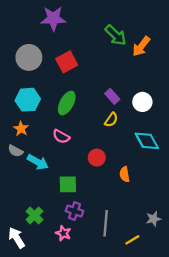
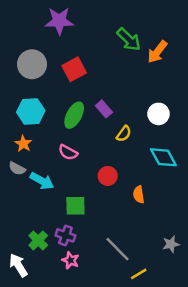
purple rectangle: (112, 96) -> (104, 109), moved
purple cross: (74, 211) -> (65, 235), moved
gray line: (106, 223) -> (118, 249), turned -50
yellow line: (132, 240) -> (139, 274), moved

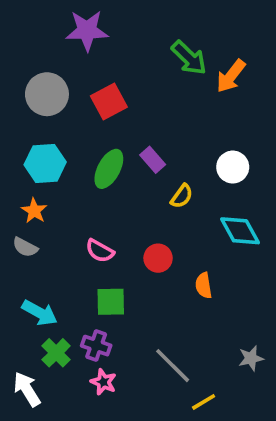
pink semicircle: (68, 152) -> (100, 251), moved
cyan arrow: (42, 181) -> (40, 313), moved

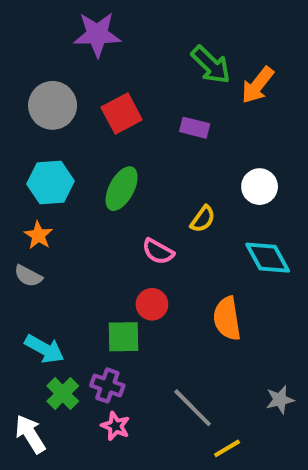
purple rectangle: (153, 160) -> (195, 128), moved, turned -35
pink semicircle: (100, 251) -> (158, 252), moved
red circle: (158, 258) -> (152, 304), moved
orange semicircle: (204, 285) -> (227, 318), size x1.5

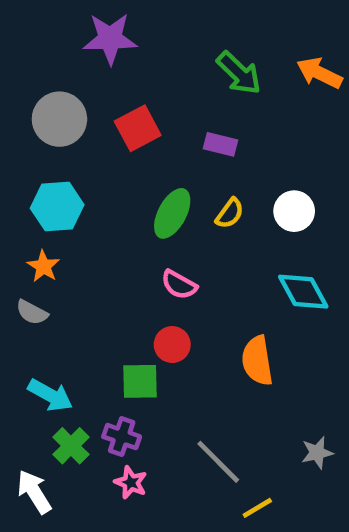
orange arrow: (257, 85) -> (319, 73), moved, turned 78
green ellipse: (122, 189) -> (172, 213), moved
yellow semicircle: (203, 219) -> (230, 213), moved

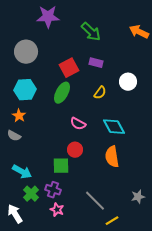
green arrow: (239, 73) -> (91, 32), moved
red square: (138, 128) -> (69, 68), moved
white circle: (294, 211) -> (128, 82), moved
green ellipse: (172, 213) -> (62, 93), moved
cyan diamond: (303, 292) -> (114, 127), moved

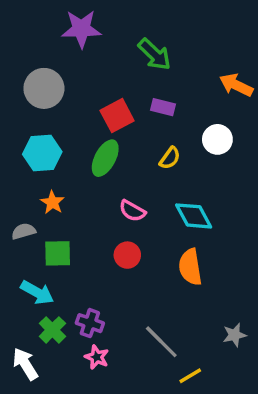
orange arrow: (139, 32) -> (236, 85), moved
orange star: (19, 116) -> (52, 202), moved
gray semicircle: (14, 136) -> (24, 231), turned 136
green square: (61, 166) -> (58, 253), moved

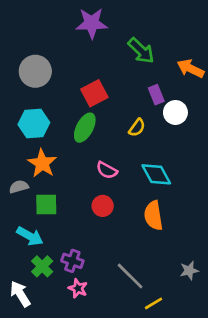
purple star: (81, 29) -> (92, 23), moved
green arrow: (155, 54) -> (141, 51), moved
purple rectangle: (163, 107) -> (156, 95), moved, turned 54
orange star: (52, 202) -> (42, 163), size x1.5

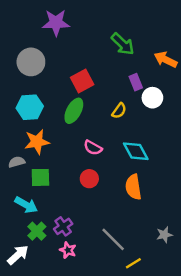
purple star: (92, 23) -> (56, 23), moved
orange star: (42, 163) -> (37, 142), turned 30
purple cross: (72, 261) -> (63, 226), turned 36
white arrow: (20, 294) -> (18, 255), turned 80

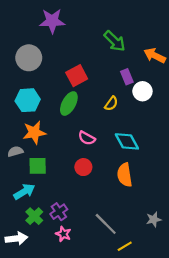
cyan arrow: (26, 205) -> (24, 192), turned -60
white arrow: (18, 255) -> (16, 238), turned 35

